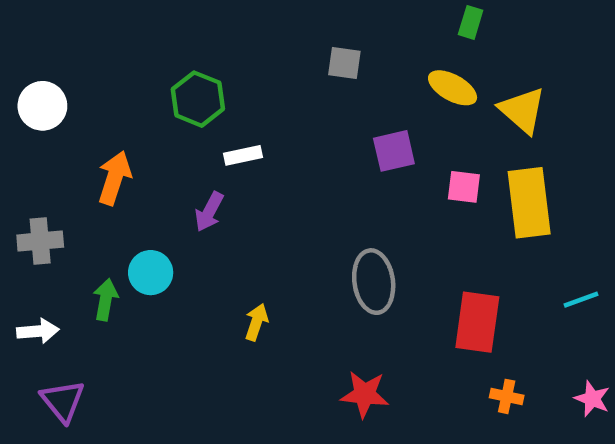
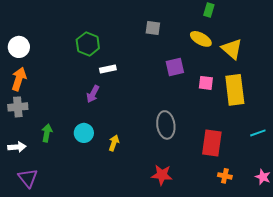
orange arrow: (115, 178) -> (19, 79), moved
cyan circle: (151, 273) -> (84, 133), moved

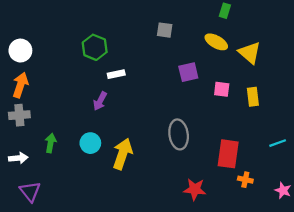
yellow rectangle: (235, 90) -> (253, 97), size x0.6
yellow arrow: (114, 143) -> (123, 154), size x1.8
red star: (162, 175) -> (195, 189), moved
orange cross: (225, 176) -> (245, 180), moved

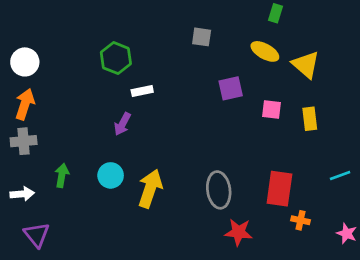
gray ellipse: (179, 134) -> (219, 190), moved

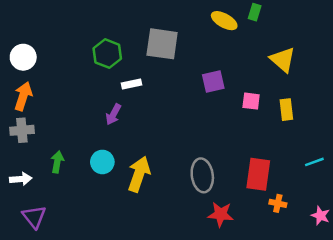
gray square: (202, 37) -> (162, 44), moved, size x1.8
yellow ellipse: (265, 51) -> (224, 21), moved

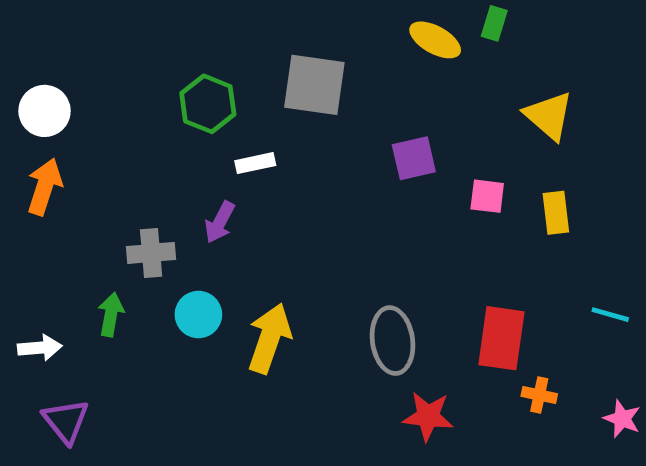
gray cross: (22, 130) -> (151, 253), moved
cyan line: (314, 162) -> (610, 315), turned 36

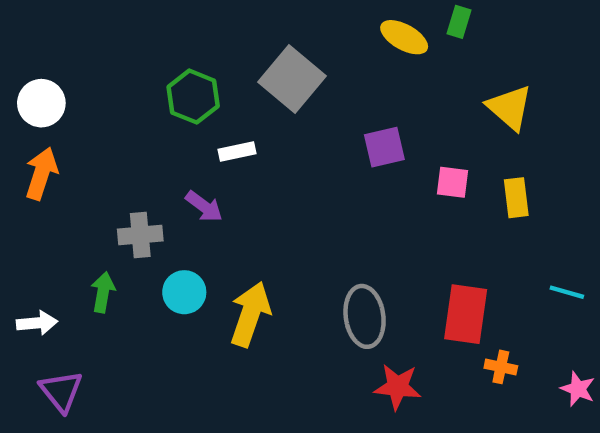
gray square: (314, 85) -> (292, 79), turned 32
purple arrow: (220, 222) -> (204, 206), turned -81

